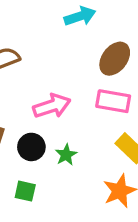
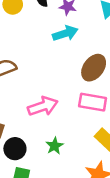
black circle: (31, 147) -> (15, 149), moved

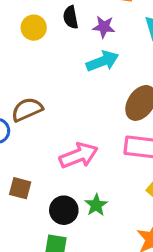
black circle: (15, 149) -> (64, 210), moved

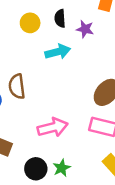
cyan arrow: (103, 61) -> (58, 52), moved
brown semicircle: (27, 110) -> (17, 86), turned -80

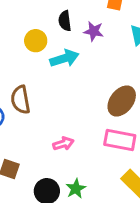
yellow circle: (30, 23) -> (36, 41), moved
pink arrow: (53, 127) -> (63, 144), size x0.6

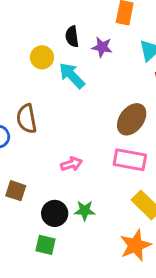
cyan arrow: (64, 58) -> (72, 75), turned -116
green star: (76, 189) -> (85, 211), turned 30

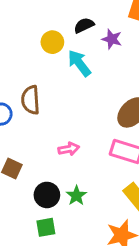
black semicircle: (72, 36) -> (84, 25), turned 66
green star: (85, 211) -> (76, 196), turned 30
green square: (45, 245) -> (46, 227), moved, turned -30

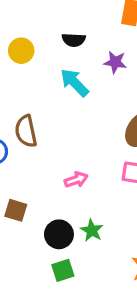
black semicircle: (84, 25) -> (74, 40), turned -144
purple star: (112, 39) -> (115, 62), moved
yellow circle: (52, 42) -> (21, 51), moved

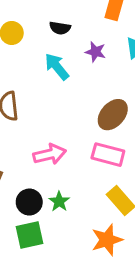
pink arrow: (76, 180) -> (50, 154), size x1.5
green square: (63, 270) -> (30, 235), size x1.4

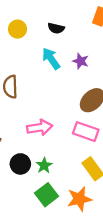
purple star: (95, 52) -> (81, 61), moved
green square: (30, 235) -> (46, 195), moved, turned -30

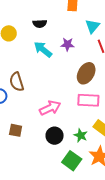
black circle: (20, 164) -> (55, 136), moved
green star: (44, 165) -> (81, 135), moved

